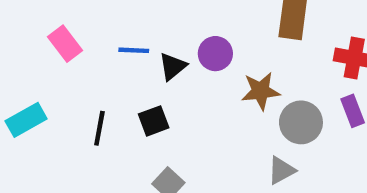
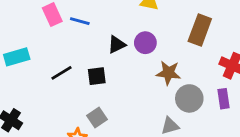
blue line: (134, 50) -> (80, 21), moved
black line: (99, 128) -> (62, 73), turned 35

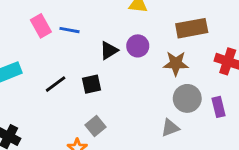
brown rectangle: (200, 30) -> (192, 28), turned 64
brown star: (168, 73) -> (176, 63), moved
purple rectangle: (223, 99) -> (218, 107), moved

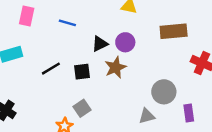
pink rectangle: (41, 26) -> (27, 16), moved, turned 36
brown star: (176, 63) -> (115, 67), moved, turned -30
purple rectangle: (218, 107) -> (189, 113), moved

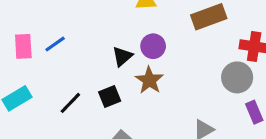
blue line: (67, 23) -> (55, 44), moved, turned -36
gray circle: (164, 92) -> (237, 77), moved

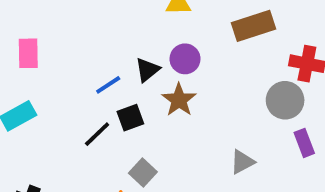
blue line: (55, 44) -> (108, 85), moved
black line: (70, 103) -> (97, 134), moved

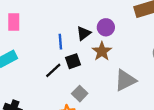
blue line: (108, 85) -> (60, 42), turned -63
gray triangle: (242, 162) -> (125, 80), moved, size x1.5

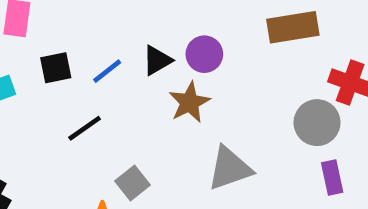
blue line: (60, 42) -> (107, 71), turned 49
black square: (73, 61) -> (56, 68), moved

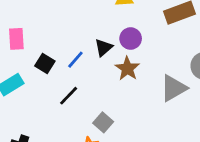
black square: (56, 68) -> (45, 63), turned -36
gray triangle: (230, 168) -> (174, 88), moved

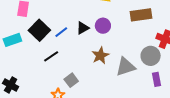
black square: (45, 63) -> (39, 30), size x1.5
brown star: (127, 69) -> (100, 56), moved

